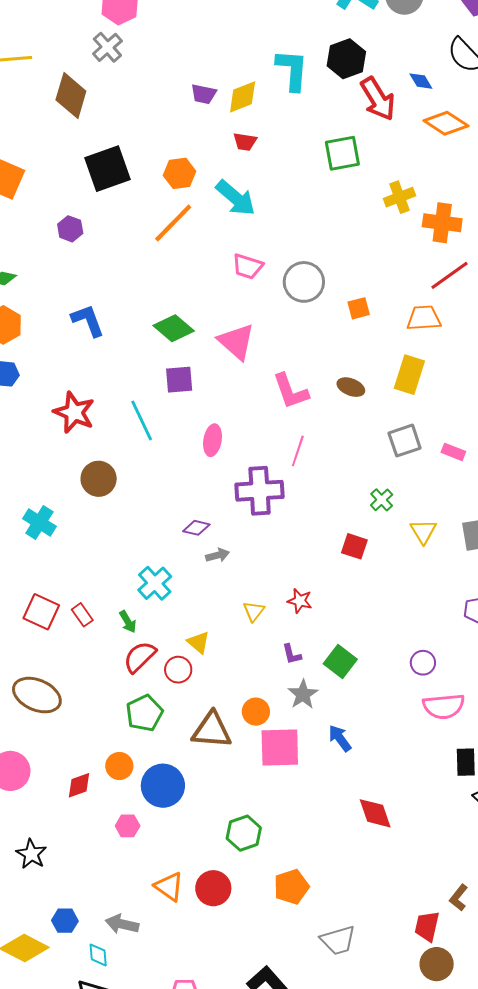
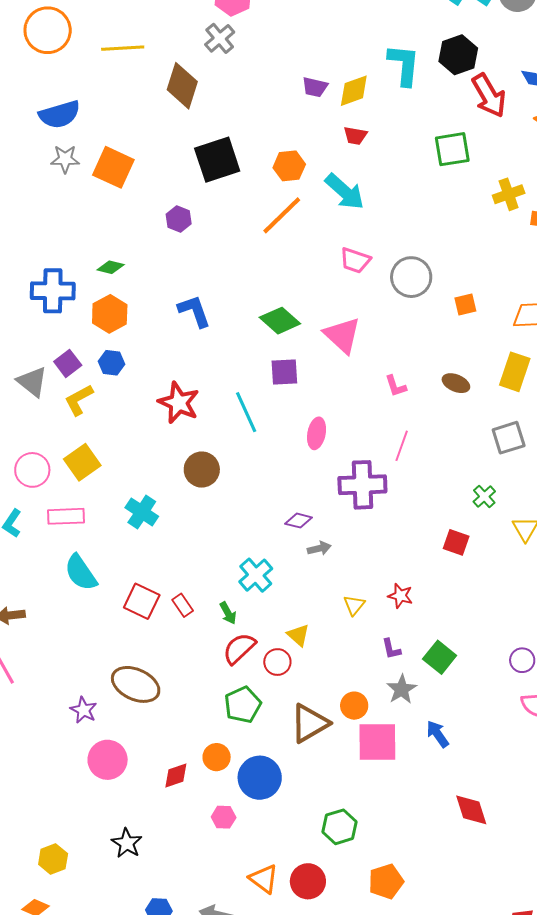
pink L-shape: (291, 391) -> (396, 386), size x0.6
brown triangle: (212, 730) -> (310, 723), turned -36

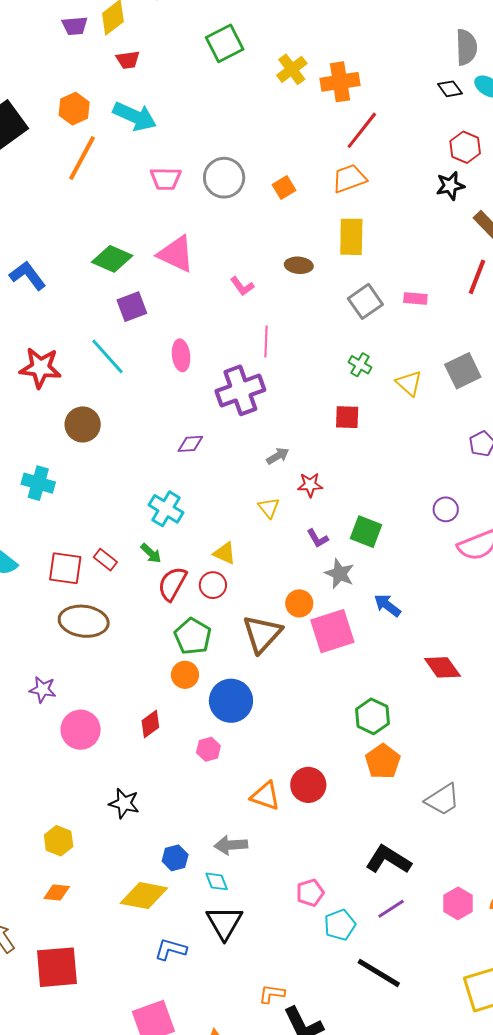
gray arrow: (319, 548) -> (278, 456), moved
brown ellipse: (136, 684) -> (84, 621), moved
orange circle: (217, 757) -> (185, 675), moved
green hexagon: (340, 827) -> (372, 716), moved

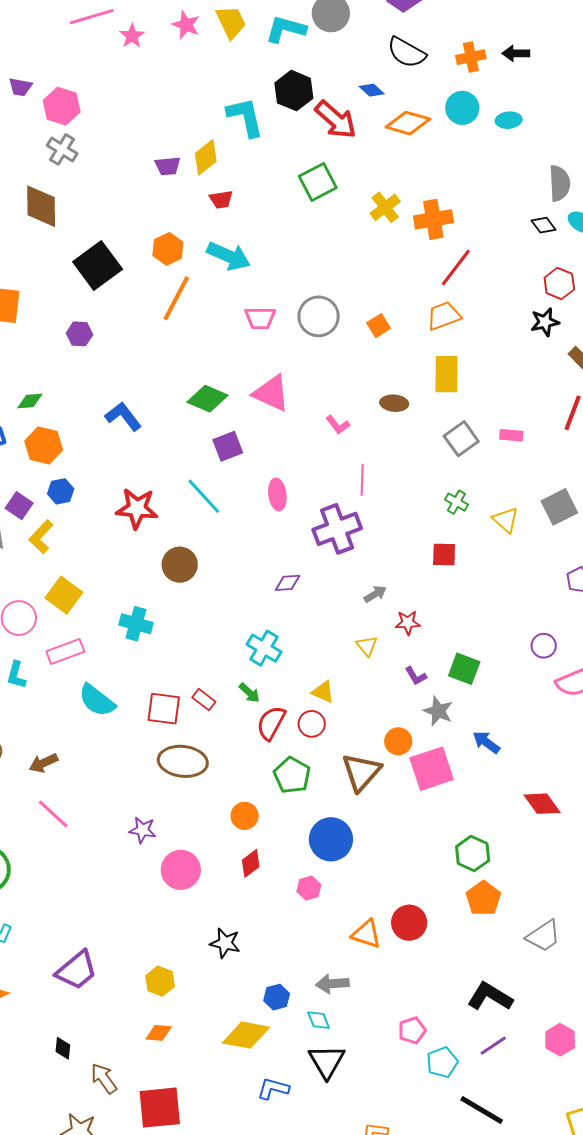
orange circle: (185, 675) -> (245, 816), moved

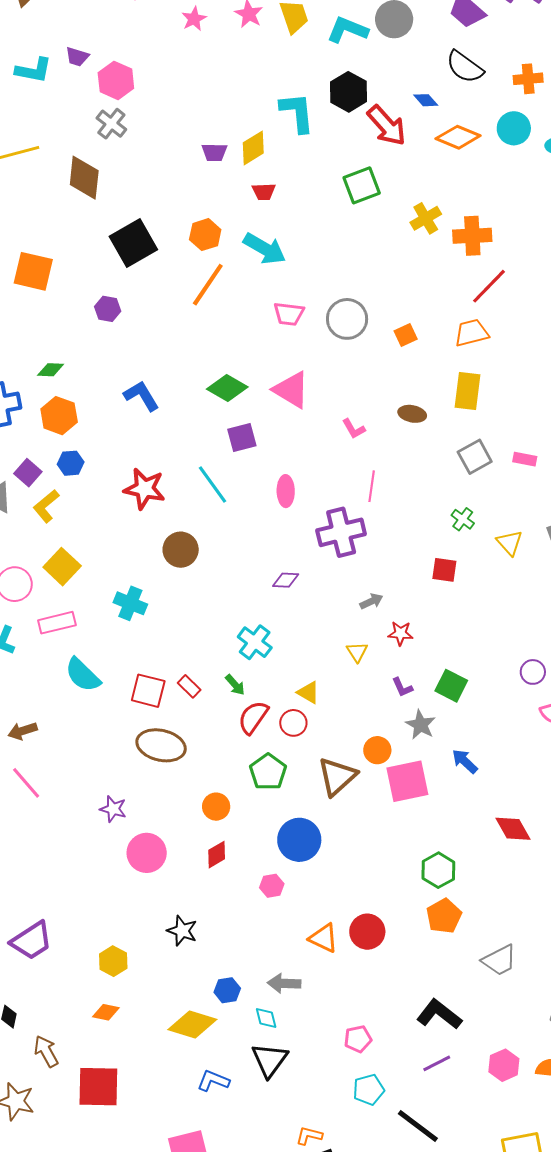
cyan pentagon: (442, 1062) -> (369, 1090), moved

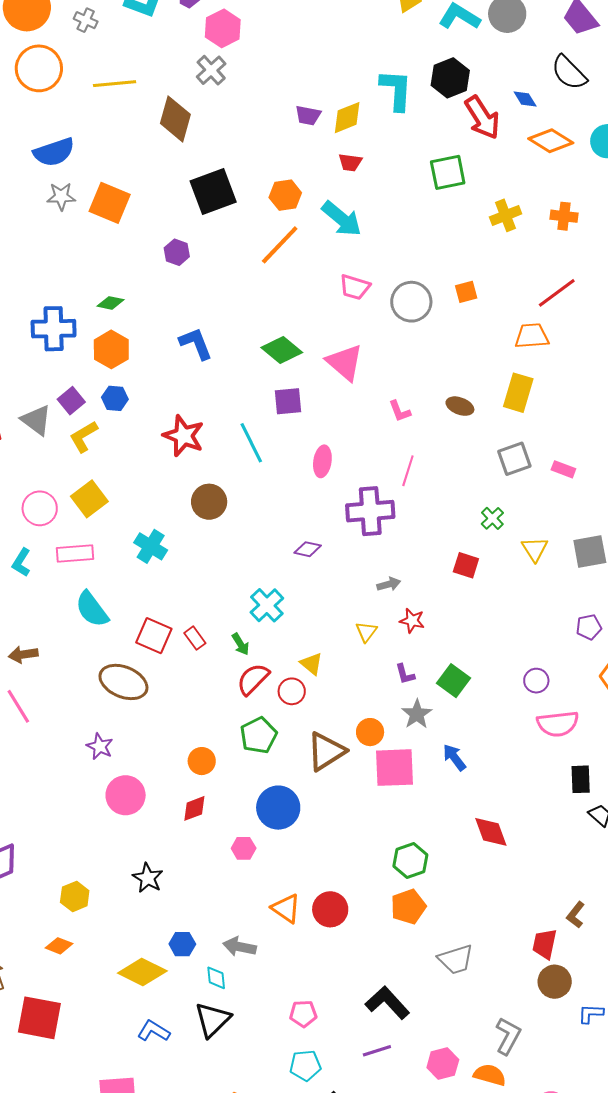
orange cross: (472, 236) -> (564, 216), moved, size x0.7
orange square: (406, 335) -> (466, 292), moved
brown ellipse: (161, 745) -> (123, 682), moved

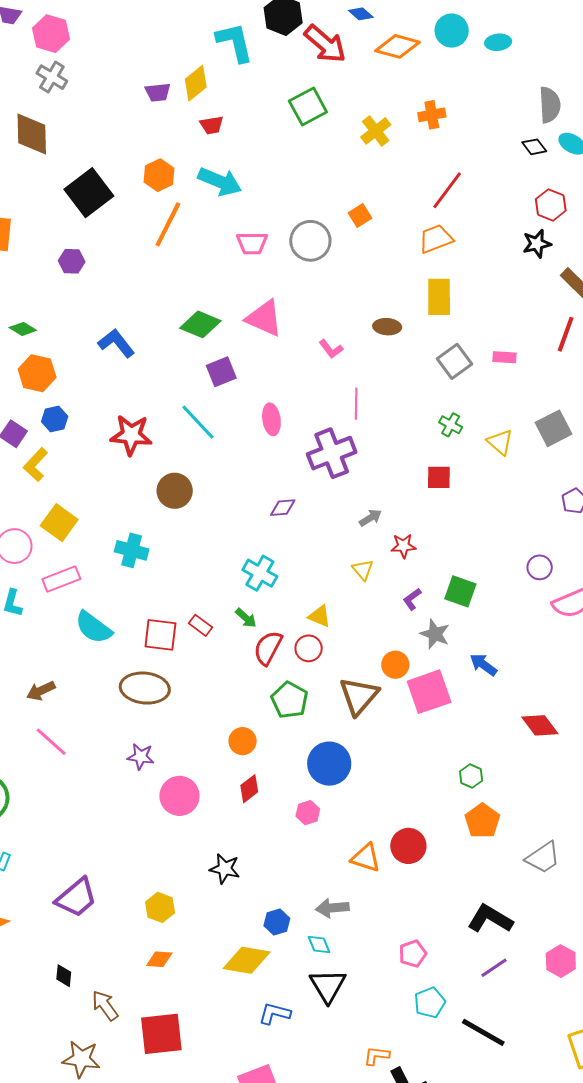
green diamond: (110, 303) -> (23, 329), turned 36
purple L-shape: (405, 674) -> (412, 599), turned 85
green hexagon: (410, 860) -> (471, 776), size x0.7

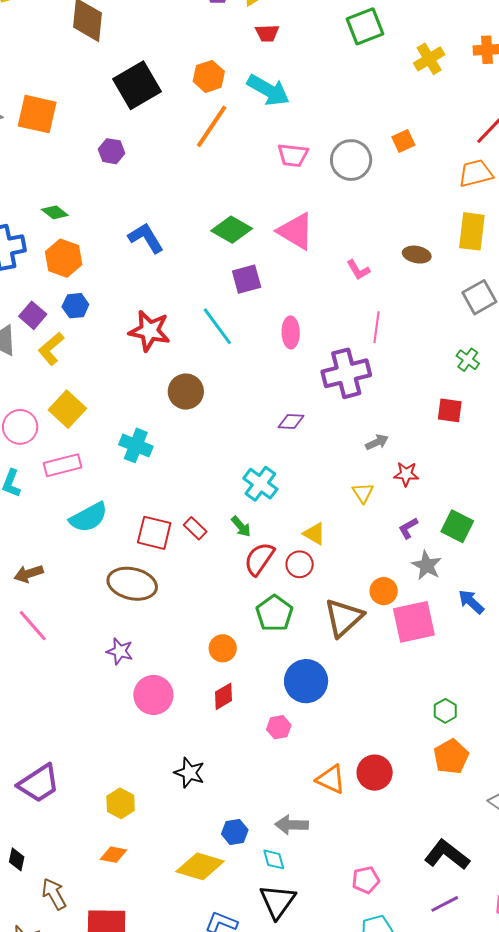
cyan semicircle: (93, 627) -> (89, 517), turned -72

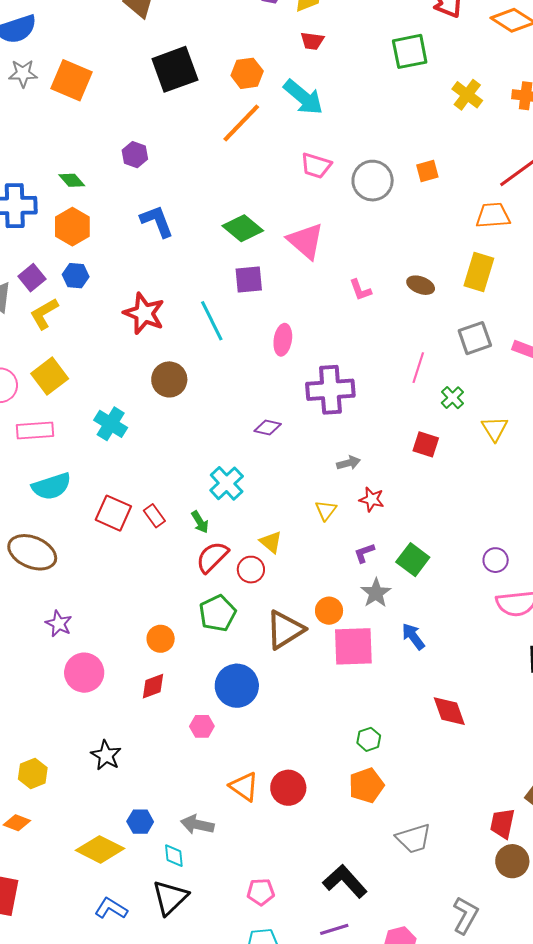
yellow cross: (429, 59) -> (467, 95), turned -32
purple hexagon: (112, 151) -> (135, 155), moved
pink line: (376, 327) -> (418, 368), moved
brown ellipse: (132, 584) -> (32, 552), moved

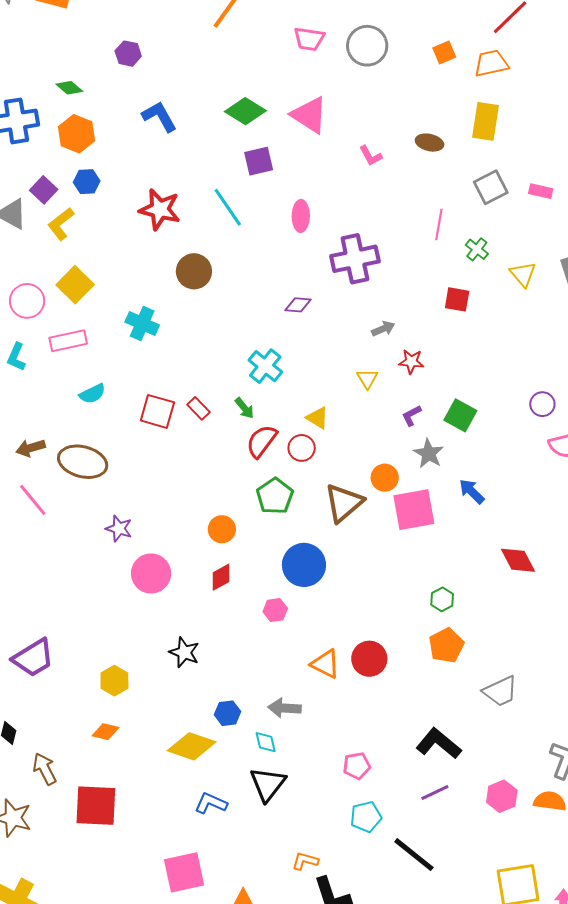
orange square: (427, 171) -> (444, 52), moved
cyan semicircle: (51, 486) -> (92, 394), size x0.7

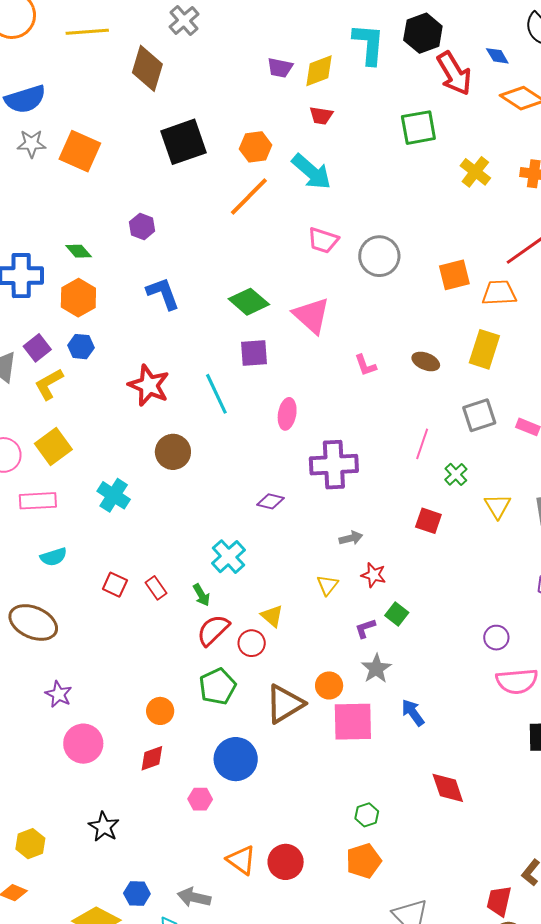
orange square: (444, 52) -> (454, 275), size x1.4
red square: (157, 411) -> (115, 585), size x0.7
green square: (460, 415) -> (397, 614), moved, size x0.7

